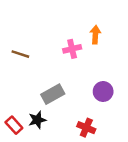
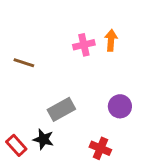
pink cross: (72, 49) -> (84, 45), moved
black star: (37, 120) -> (43, 139), turned 30

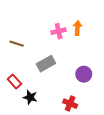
gray rectangle: (61, 109) -> (46, 64), moved
red rectangle: (16, 145) -> (14, 82), moved

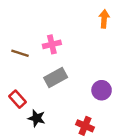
orange arrow: (77, 28) -> (104, 19), moved
pink cross: (59, 31) -> (52, 44), moved

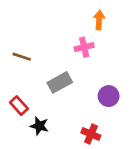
orange arrow: (104, 19) -> (99, 20), moved
pink cross: (52, 44) -> (84, 47), moved

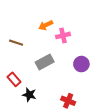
orange arrow: (99, 20) -> (46, 25), moved, turned -120
purple circle: (109, 96) -> (81, 64), moved

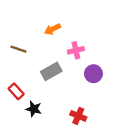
pink cross: (63, 35) -> (76, 50), moved

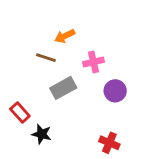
brown line: (18, 49) -> (46, 58), moved
red cross: (78, 116) -> (109, 143), moved

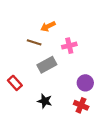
purple circle: (115, 91) -> (85, 83), moved
black star: (42, 134) -> (45, 101), moved

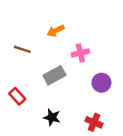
brown line: (34, 42) -> (22, 49), moved
purple circle: (85, 83) -> (101, 83), moved

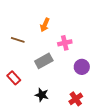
orange arrow: (56, 31) -> (45, 25), turned -40
red cross: (94, 122) -> (76, 99), turned 32

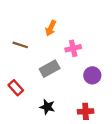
red cross: (76, 99) -> (86, 111), turned 32

